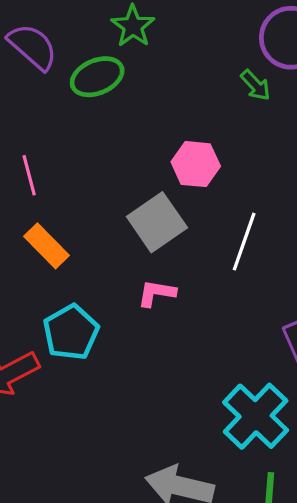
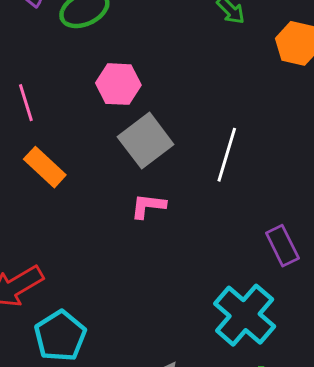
pink hexagon: (196, 164) -> (118, 84), moved
cyan pentagon: (71, 332) -> (60, 336), moved

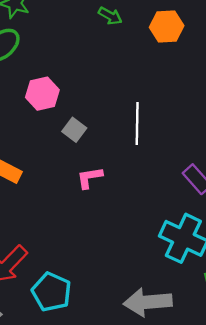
gray square: (146, 141) -> (74, 130), size x0.6

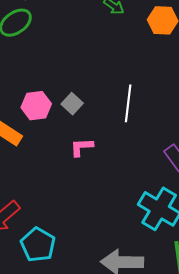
pink hexagon: (42, 94) -> (36, 106), moved

